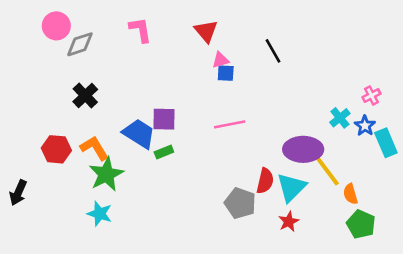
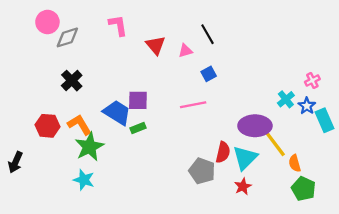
red triangle: (206, 31) -> (156, 45), moved
black line: (273, 51) -> (208, 34), moved
blue square: (226, 73) -> (209, 74), moved, turned -32

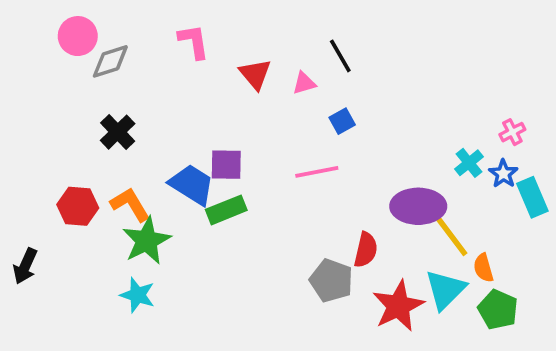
green rectangle: (138, 128) -> (226, 210), size x1.5
cyan triangle: (245, 158) -> (445, 290), moved
red star: (243, 186) -> (398, 306), size x1.8

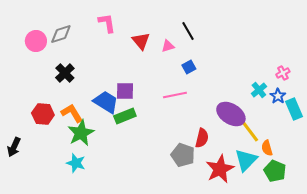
pink circle: (78, 36) -> (36, 41), moved
purple ellipse: (418, 206) -> (231, 114), turned 32

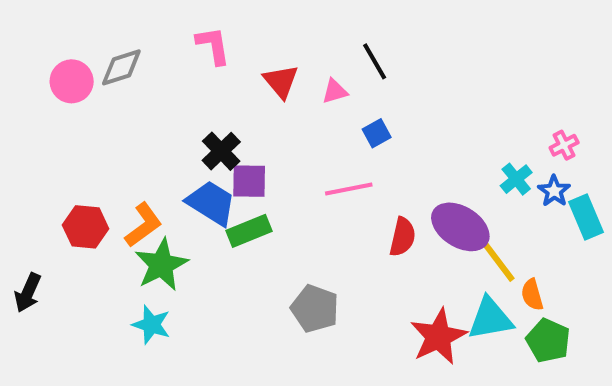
black cross: (65, 73) -> (221, 151), moved
orange L-shape: (72, 113) -> (143, 225), turned 85
red semicircle: (202, 138) -> (403, 237), moved
gray pentagon: (183, 155) -> (315, 309), moved
cyan triangle: (246, 160) -> (490, 319), turned 35

